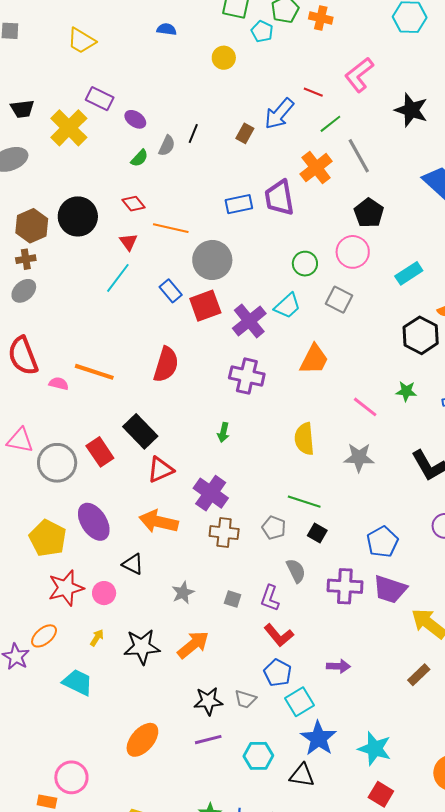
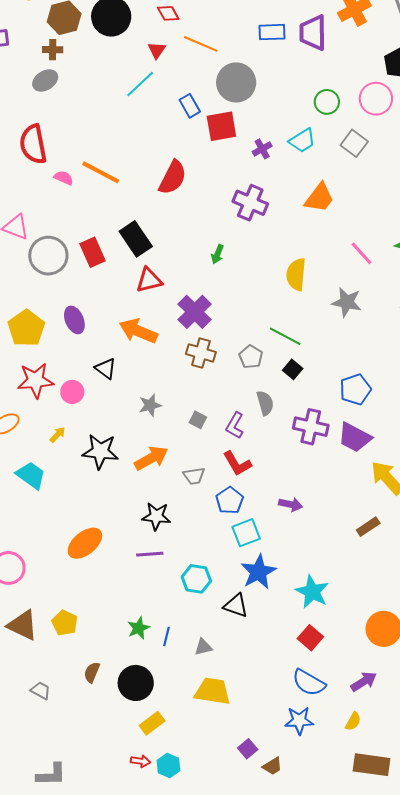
purple cross: (249, 321) -> (262, 149), size x0.6
purple ellipse: (94, 522) -> (74, 320), size x0.7
gray trapezoid: (245, 699) -> (194, 476), moved, turned -35

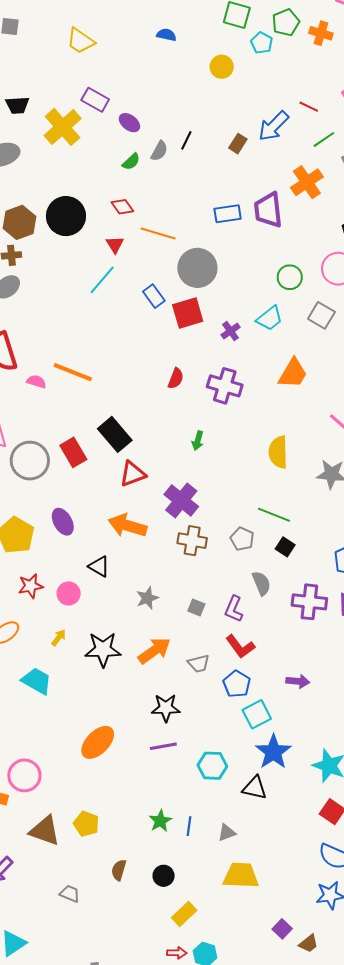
red semicircle: (173, 177) -> (176, 378), moved, size x0.6
red star: (35, 380) -> (31, 586), size x0.7
black circle: (136, 683) -> (164, 876), size x0.6

